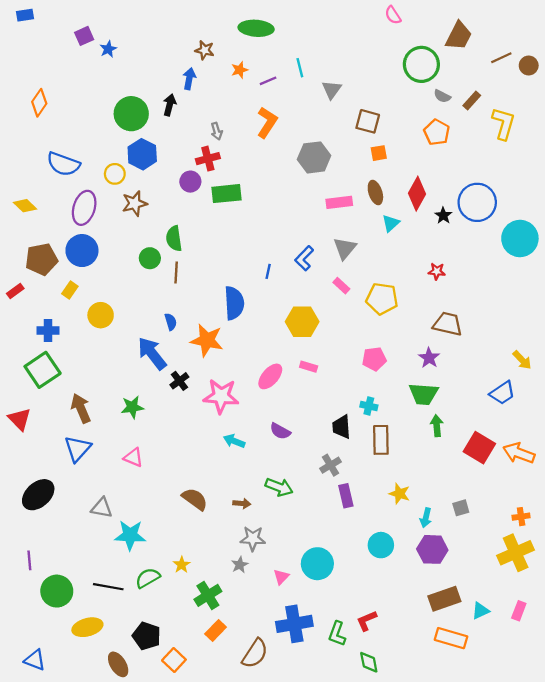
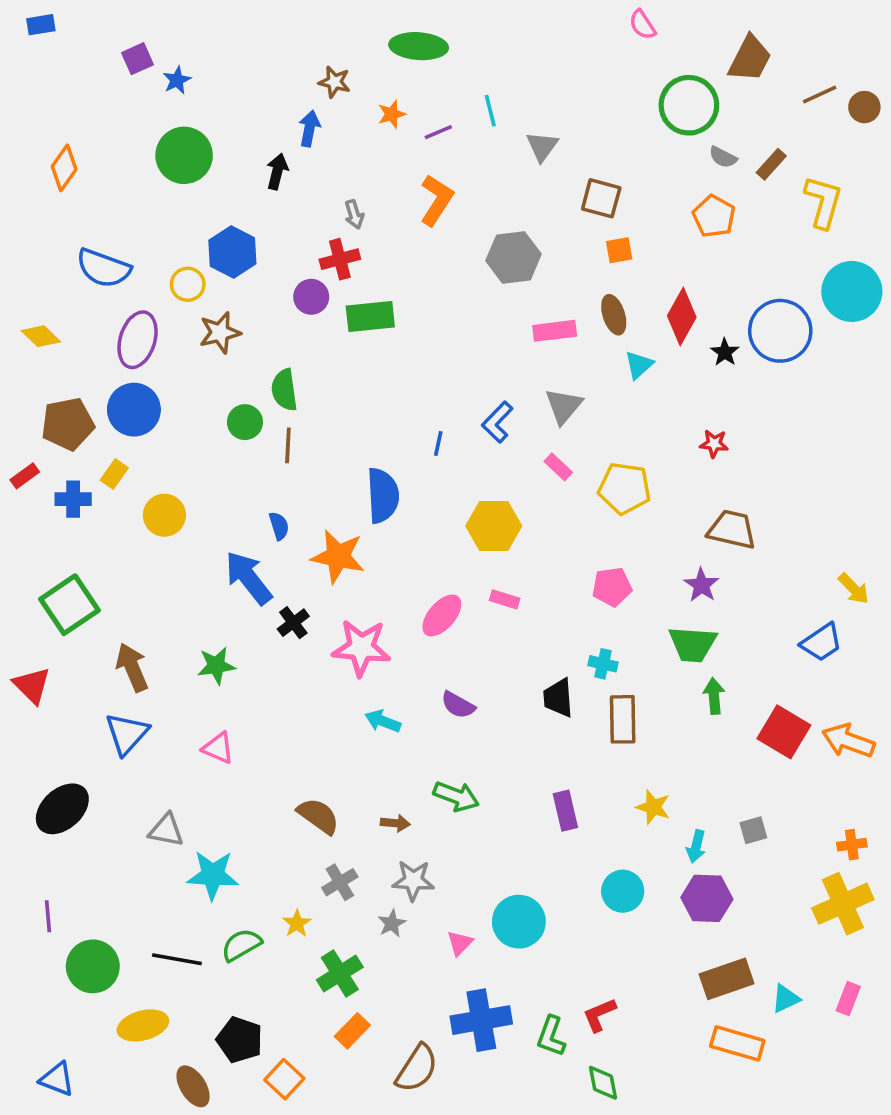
green circle: (131, 114) -> (184, 155), moved
cyan circle: (520, 238) -> (852, 291), moved
blue cross: (48, 330) -> (73, 499), moved
gray cross: (331, 465) -> (340, 882), moved

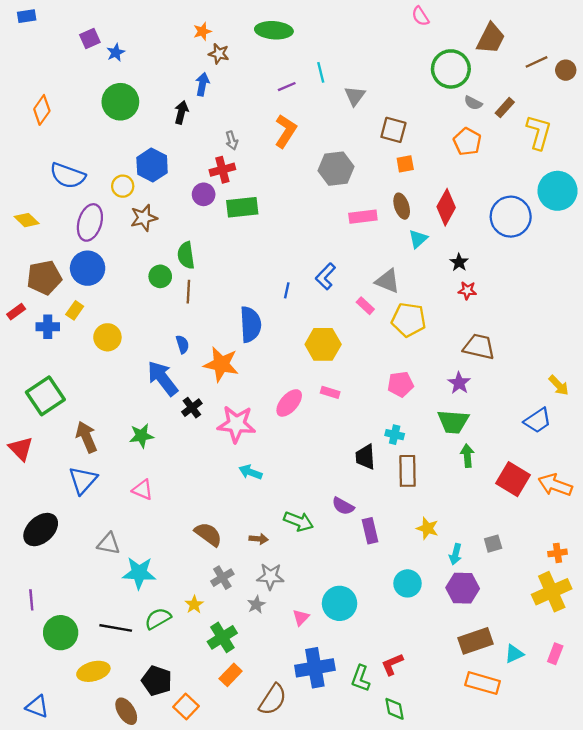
orange star: (392, 114) -> (202, 31), moved
black star: (725, 352) -> (459, 262), moved
gray triangle: (564, 406) -> (388, 281), moved, turned -48
purple semicircle: (458, 705) -> (343, 506), moved

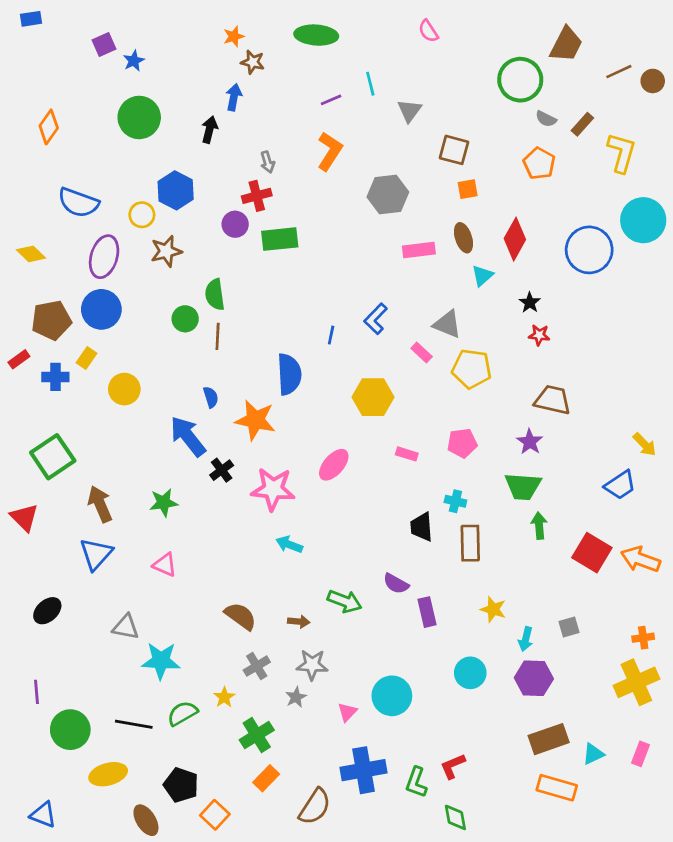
pink semicircle: (420, 16) -> (428, 31), moved
pink rectangle: (330, 392) -> (407, 454), moved
black ellipse: (41, 530) -> (47, 611), size x0.7

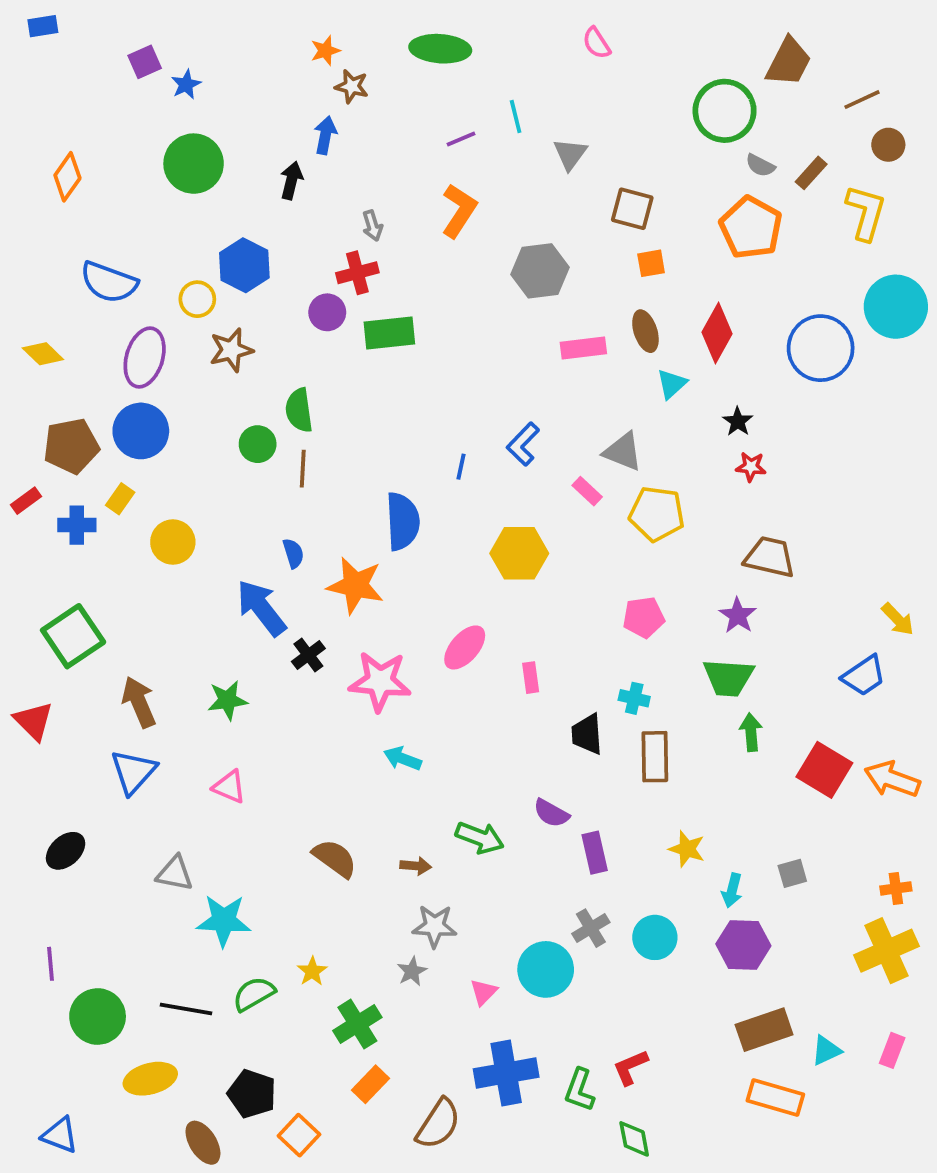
brown circle: (653, 81) -> (888, 145), moved
orange pentagon: (539, 163) -> (751, 228), size x1.4
pink rectangle: (407, 454) -> (531, 678), moved, turned 65
gray cross: (257, 666) -> (591, 928), moved

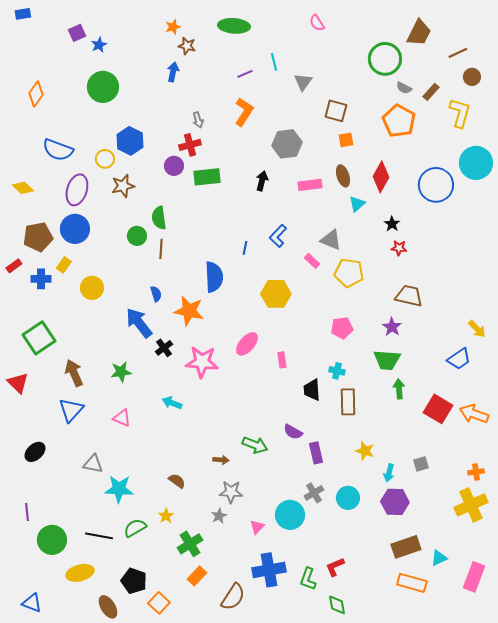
black arrow: (291, 181) -> (262, 181), moved
cyan arrow: (403, 759) -> (172, 403), moved
brown semicircle: (335, 858) -> (177, 481), moved, size x0.7
pink rectangle: (892, 1050) -> (474, 577), moved, size x1.6

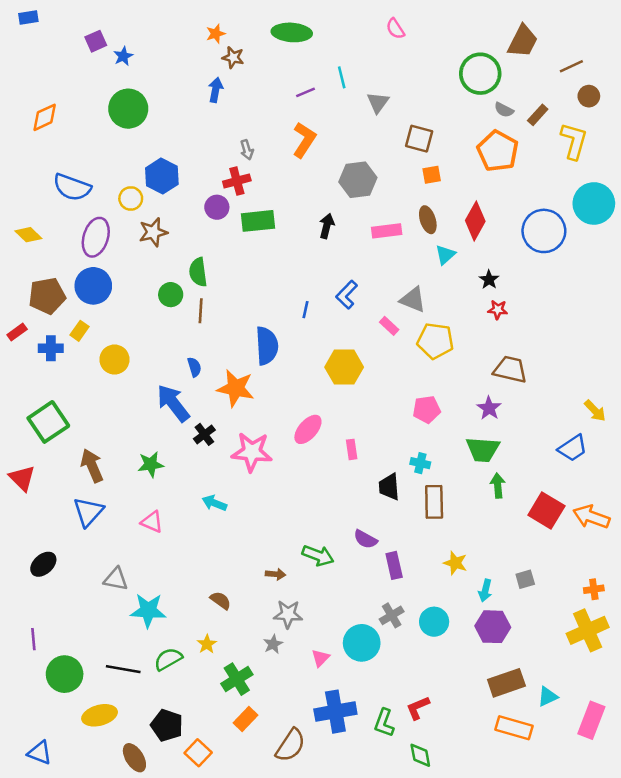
orange diamond: (36, 94) -> (45, 117), turned 30

